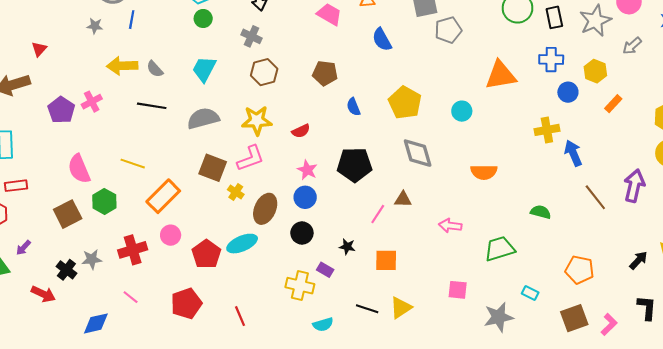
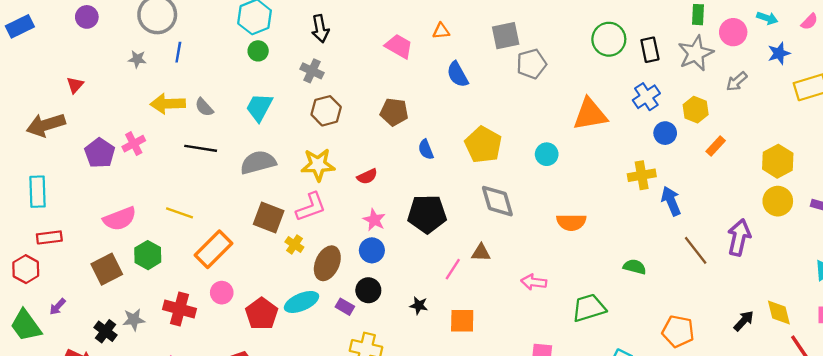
blue cross: (551, 60) -> (646, 97), turned -35
pink semicircle: (79, 169) -> (120, 219), turned -88
red cross: (133, 250) -> (179, 309), turned 32
purple rectangle: (325, 270) -> (345, 307), moved

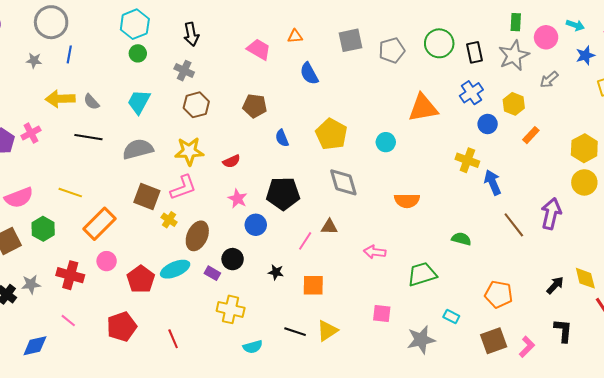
gray pentagon: (531, 64) -> (392, 50), moved
yellow cross: (642, 175) -> (467, 160), turned 30
blue circle: (372, 250) -> (256, 225), moved

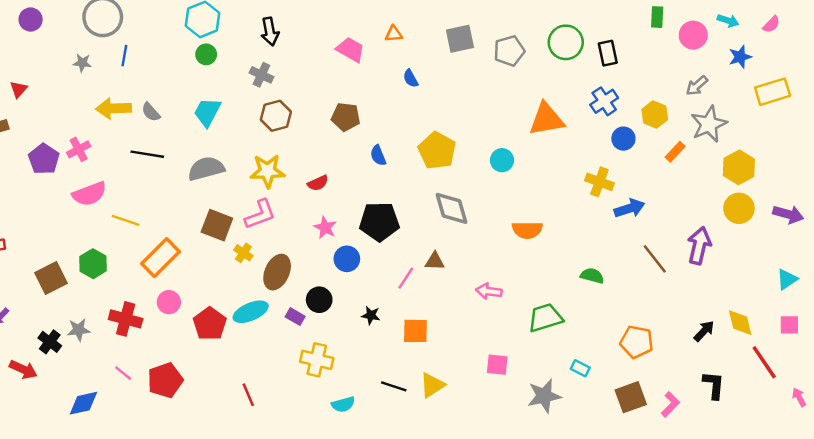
gray star: (514, 55) -> (709, 124), moved
blue semicircle: (309, 74) -> (411, 78), size x0.7
blue arrow: (493, 182) -> (629, 208), turned 95
pink semicircle: (19, 198) -> (89, 194), moved
red pentagon: (122, 327) -> (165, 380), moved

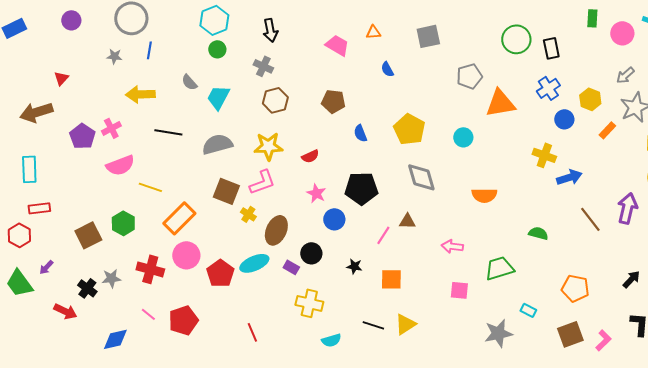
gray pentagon: (509, 51) -> (469, 76), moved
gray semicircle: (151, 112) -> (189, 82), moved
pink circle: (169, 302) -> (186, 255), size x1.4
pink square: (497, 365) -> (459, 290), moved

